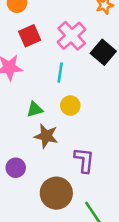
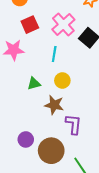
brown star: (46, 136) -> (54, 105), moved
purple circle: (16, 168) -> (26, 139), moved

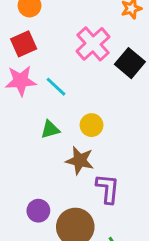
red square: (30, 25) -> (24, 44), moved
cyan line: (54, 54) -> (56, 87), moved, turned -56

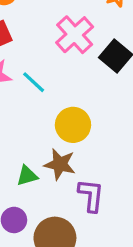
yellow circle: (92, 125) -> (73, 125), size x1.4
green triangle: (50, 130) -> (27, 176), moved

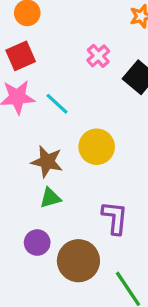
pink cross: (75, 35) -> (98, 56), size x0.6
brown star: (60, 164) -> (47, 162), moved

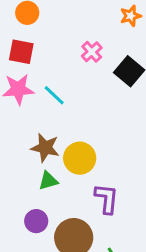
red square: (21, 56) -> (21, 52), turned 35
yellow circle: (97, 147) -> (80, 158), moved

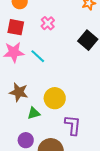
pink cross: (92, 52) -> (48, 23), moved
brown star: (45, 148) -> (19, 92), moved

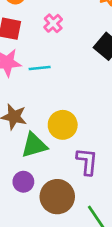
cyan line: (38, 56) -> (40, 68), turned -49
green triangle: (34, 113) -> (34, 145), size x1.5

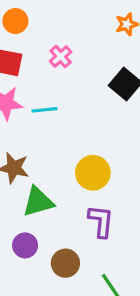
yellow circle: (63, 125) -> (93, 173), moved
brown circle: (57, 197) -> (65, 263), size x0.7

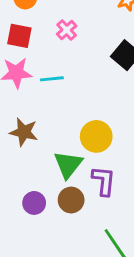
green triangle: (38, 202) -> (68, 165), moved, turned -36
brown circle: (65, 263) -> (71, 200), moved

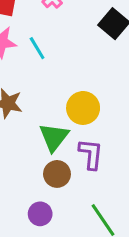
cyan line: (52, 79) -> (37, 48), turned 65
purple circle: (34, 203) -> (40, 214), moved

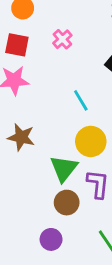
cyan line: (37, 48) -> (81, 100), moved

